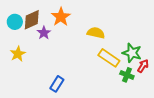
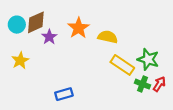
orange star: (61, 17) -> (79, 28), moved
red arrow: (143, 66) -> (159, 84), moved
blue rectangle: (57, 84) -> (64, 94), turned 42

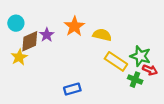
brown diamond: (36, 22) -> (30, 41), moved
red arrow: (159, 84) -> (150, 70), moved, turned 80
blue rectangle: (64, 94) -> (72, 89), moved

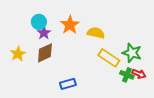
cyan circle: (16, 23) -> (39, 22), moved
brown diamond: (30, 41) -> (45, 53), moved
red arrow: (150, 70) -> (139, 74), moved

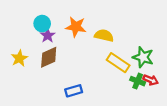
orange star: (70, 25) -> (76, 27), turned -30

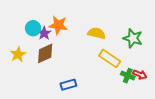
cyan circle: (42, 24) -> (33, 28), moved
orange star: (76, 27) -> (58, 25), moved
green star: (143, 57) -> (133, 38), moved

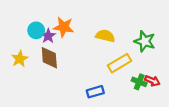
brown diamond: (45, 53) -> (49, 58), turned -70
yellow rectangle: (110, 58) -> (119, 63), turned -65
blue rectangle: (68, 85) -> (95, 92), moved

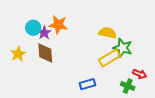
yellow semicircle: (105, 36) -> (108, 33), moved
green star: (145, 41) -> (123, 48), moved
green cross: (139, 82) -> (128, 86), moved

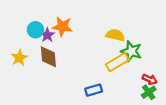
green cross: (128, 86) -> (149, 92), moved, turned 32

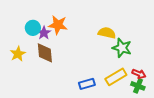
yellow rectangle: (117, 62) -> (116, 77), moved
green cross: (149, 92) -> (138, 86), turned -32

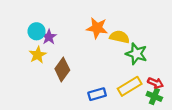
orange star: (58, 25) -> (97, 28), moved
brown diamond: (45, 53) -> (62, 69), moved, turned 40
yellow star: (18, 54) -> (38, 55), moved

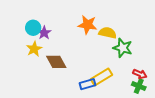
brown diamond: (62, 69) -> (56, 62), turned -65
yellow rectangle: (130, 86) -> (102, 77), moved

